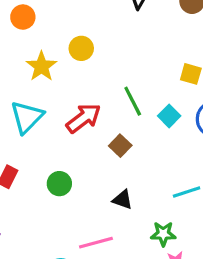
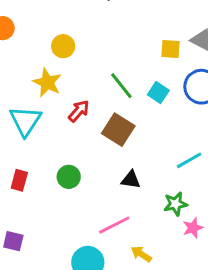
yellow star: (41, 66) -> (47, 82), moved
red arrow: (84, 118) -> (79, 111), size x0.7
brown square: (120, 146) -> (118, 130), size x1.5

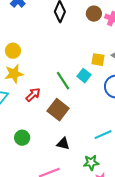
yellow circle: (63, 46) -> (13, 51), moved
yellow star: (47, 82) -> (14, 74), turned 30
cyan square: (158, 92) -> (84, 76), moved

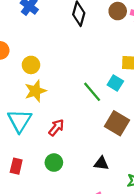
red arrow: (33, 95) -> (56, 128), moved
brown square: (58, 110) -> (117, 123), moved

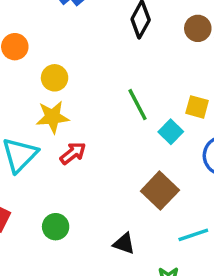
green line: (92, 92) -> (137, 105), moved
red arrow: (56, 128) -> (73, 153), moved

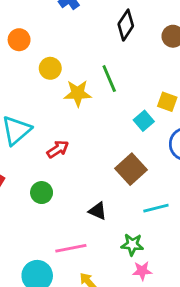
green line: (137, 105) -> (109, 79), moved
yellow star: (52, 117) -> (78, 93), moved
red arrow: (73, 153) -> (58, 149), moved

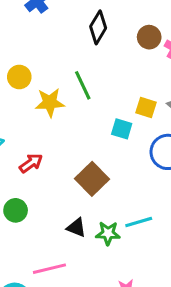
cyan square: (144, 121) -> (122, 129), turned -30
brown square: (131, 169) -> (92, 179), moved
green star: (132, 245) -> (108, 233), moved

